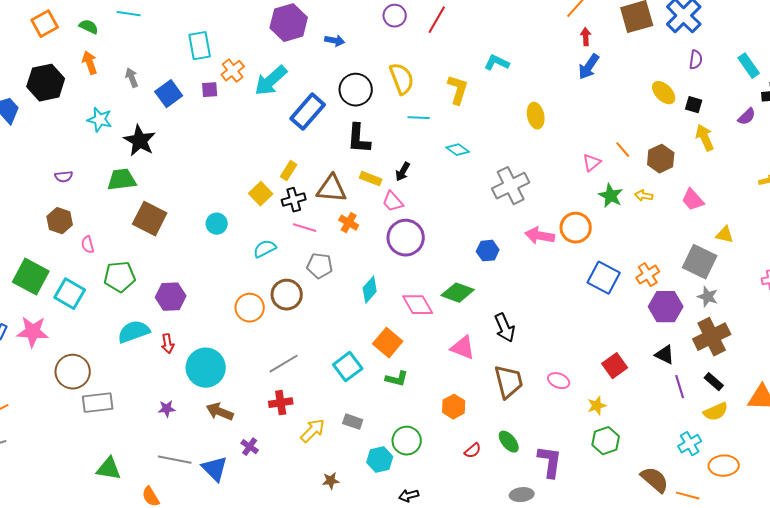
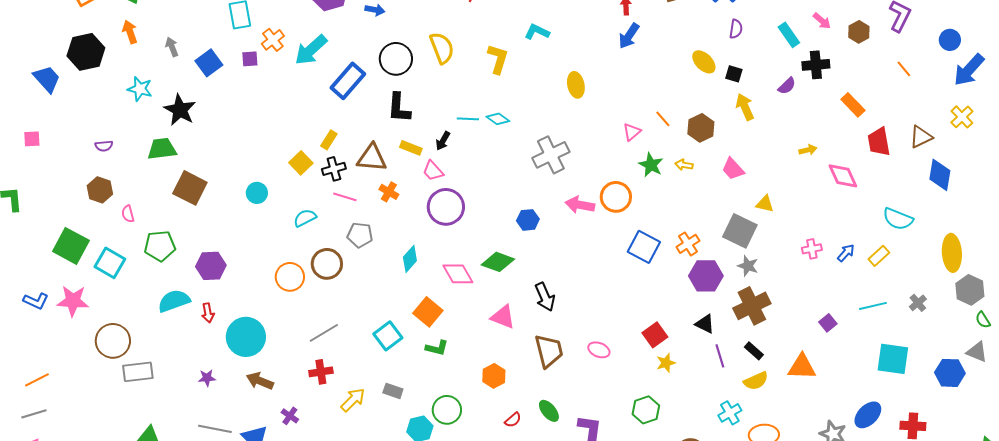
cyan line: (419, 118) -> (468, 119), moved
yellow star: (597, 406) -> (666, 363), moved

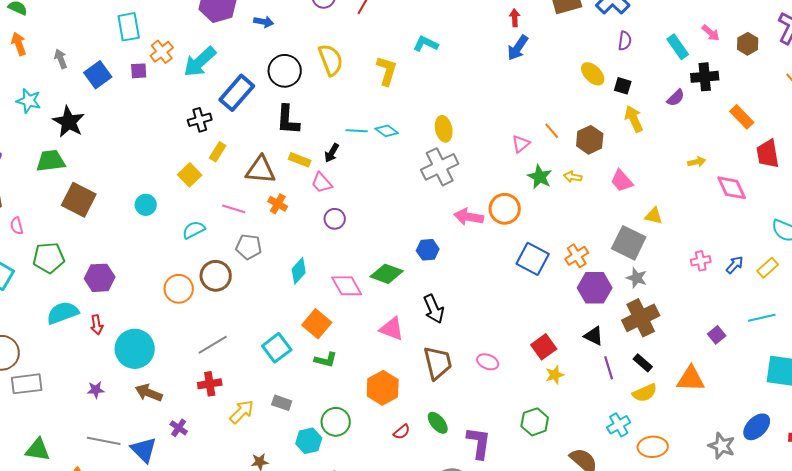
yellow ellipse: (576, 85) -> (444, 129), moved
black cross: (334, 169) -> (200, 120), moved
purple circle: (446, 207) -> (335, 219), size x0.6
blue hexagon: (528, 220) -> (428, 250), moved
orange hexagon: (494, 376) -> (383, 388), size x1.4

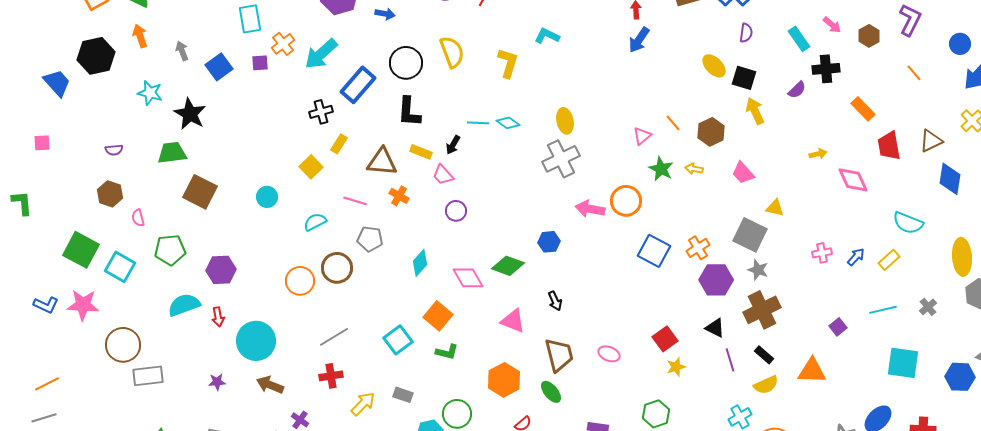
black square: (623, 86) -> (744, 78), size x1.4
black arrow: (434, 309) -> (555, 301), size x0.7
green ellipse: (438, 423) -> (551, 392), moved

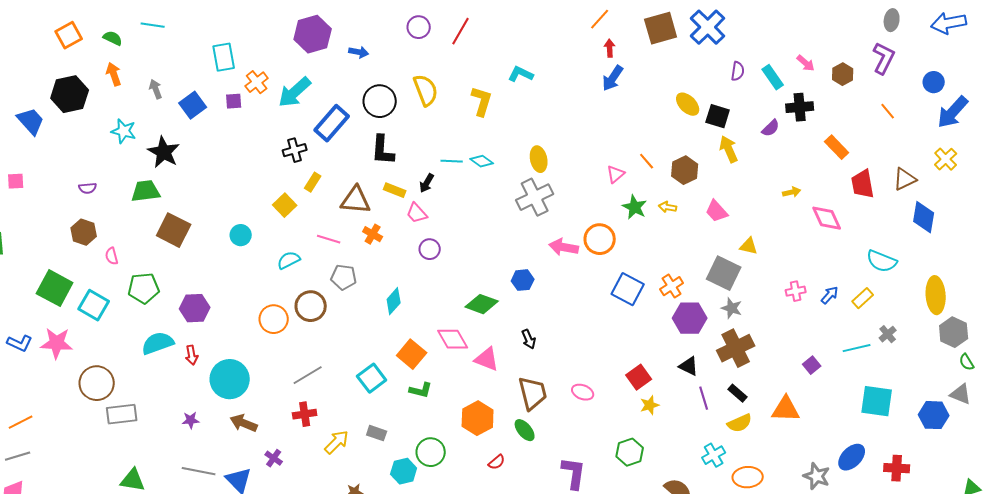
purple semicircle: (746, 33) -> (738, 71), moved
pink diamond: (468, 278) -> (453, 339), moved
gray cross: (928, 307) -> (888, 334), moved

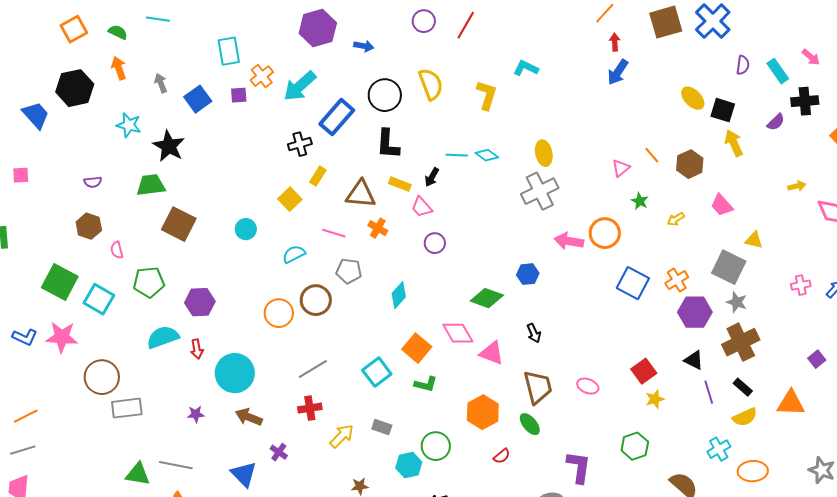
green star: (635, 207) -> (640, 201), size x0.7
yellow arrow: (668, 207) -> (676, 219), moved, turned -42
gray line: (199, 471) -> (176, 465), moved

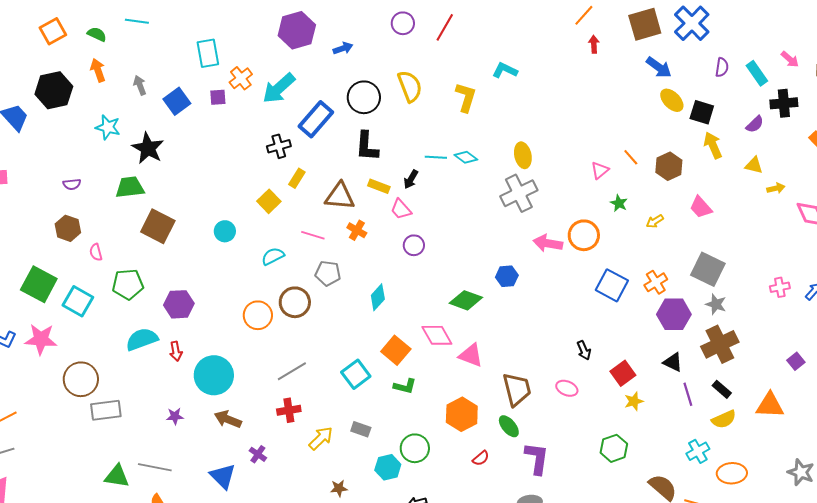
blue arrow: (364, 46) -> (343, 48), turned -30
blue arrow: (618, 72) -> (659, 67), moved, turned -88
yellow triangle: (754, 240) -> (754, 165), moved
black arrow: (534, 333) -> (584, 350), moved
purple L-shape: (579, 467) -> (537, 458), moved

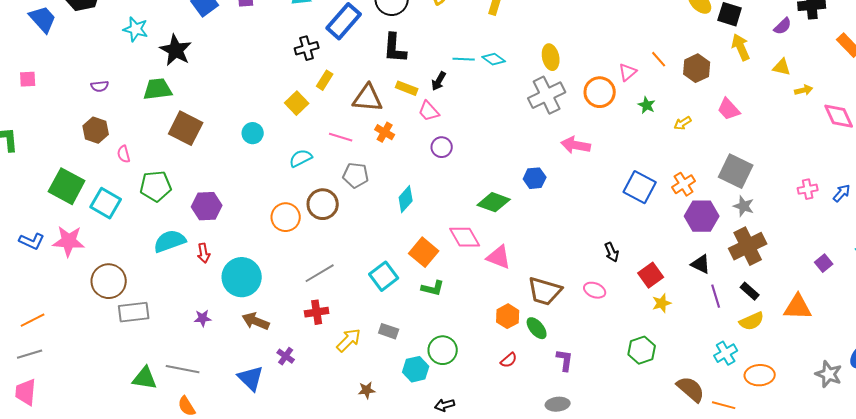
orange circle: (584, 235) -> (600, 92), moved
brown trapezoid: (517, 389) -> (545, 291), turned 120
orange hexagon: (462, 414) -> (508, 316), moved, size x0.7
purple L-shape: (537, 458) -> (565, 360), size x0.7

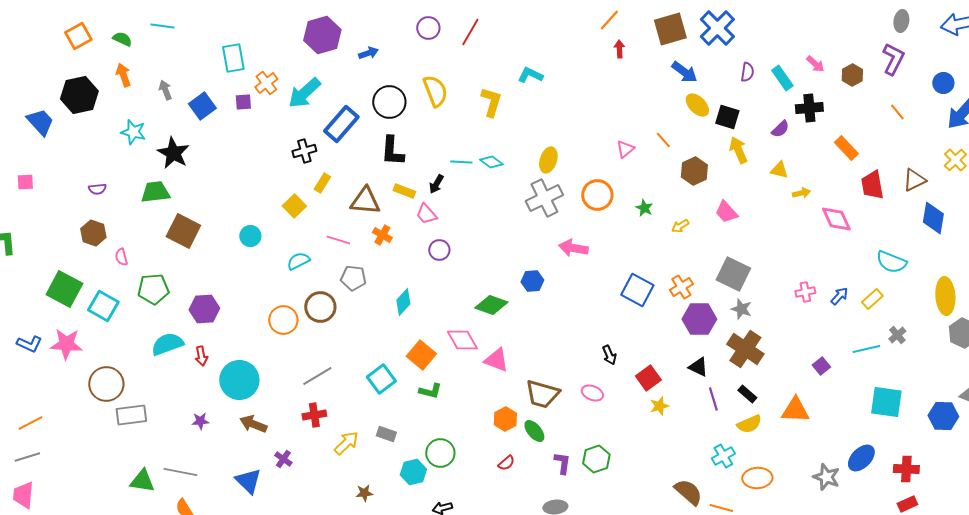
yellow ellipse: (551, 57) -> (548, 160), turned 30
orange line: (659, 59) -> (663, 140), moved
pink triangle: (628, 72) -> (625, 149), moved
brown cross: (748, 246) -> (745, 349), turned -30
green hexagon: (642, 350) -> (596, 459), moved

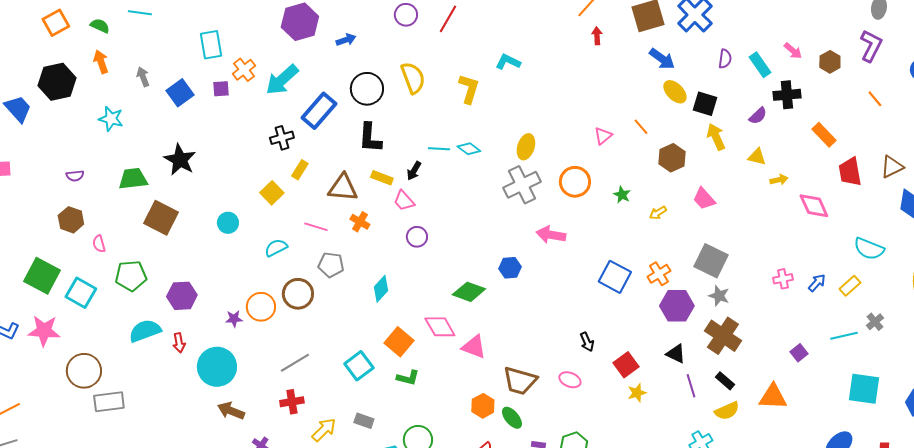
black star: (173, 153) -> (180, 160), moved
purple star: (200, 421) -> (234, 319), moved

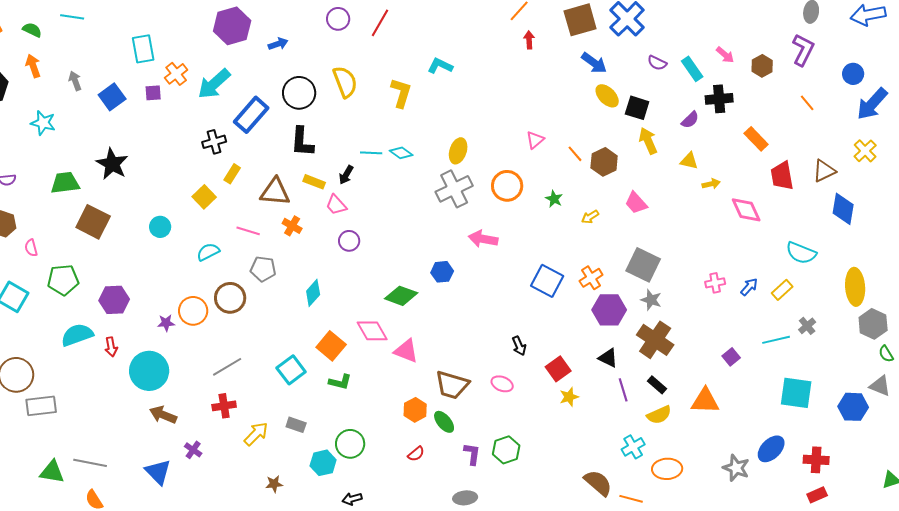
purple semicircle: (725, 59) -> (657, 63), turned 108
orange line: (641, 127) -> (575, 154), moved

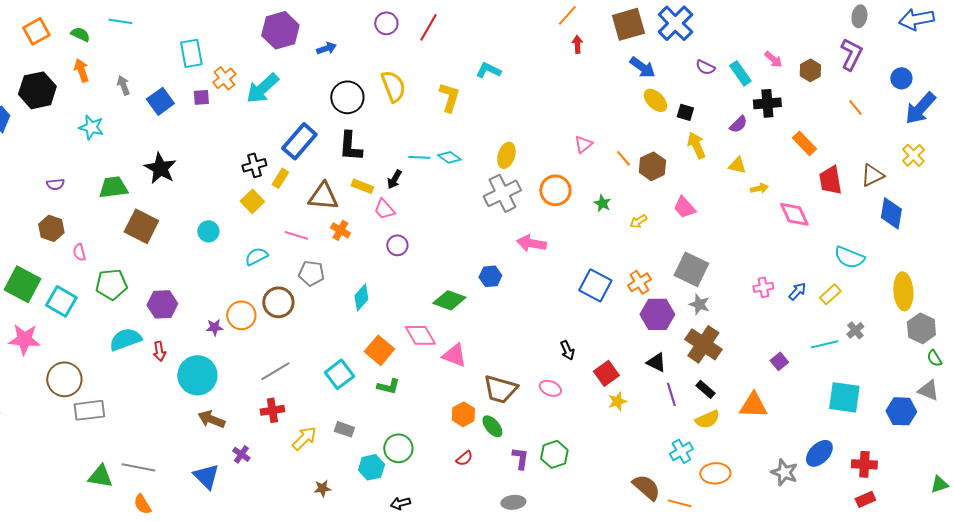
black square: (637, 108) -> (685, 112), size x0.7
blue rectangle: (251, 115) -> (299, 141), moved
black cross: (214, 142) -> (254, 165), moved

